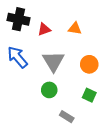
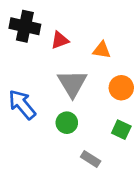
orange triangle: (75, 28) -> (102, 50), moved
blue arrow: (17, 57) -> (22, 105), moved

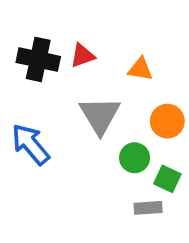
black cross: (25, 26) -> (38, 59), moved
green circle: (67, 123) -> (135, 158), moved
gray rectangle: (91, 159) -> (148, 208), moved, turned -36

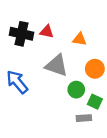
red triangle: (82, 56) -> (47, 32), turned 32
gray triangle: (100, 115) -> (57, 66), turned -40

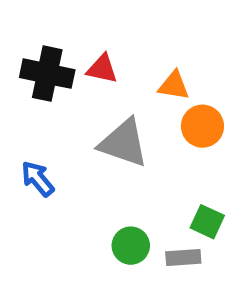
orange circle: (95, 69) -> (202, 126), moved
blue arrow: (17, 82) -> (38, 179), size x0.7
green circle: (76, 90) -> (131, 246), moved

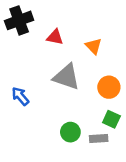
black cross: (47, 74) -> (19, 20), moved, turned -32
orange triangle: (174, 86) -> (93, 46), turned 36
orange circle: (202, 126) -> (109, 87), moved

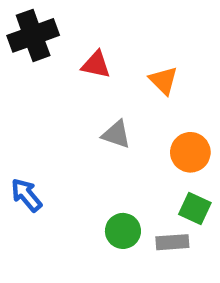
gray triangle: (67, 77) -> (116, 134), size x0.6
blue arrow: (20, 96) -> (26, 195), moved

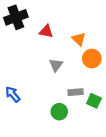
gray triangle: (116, 134) -> (56, 65), turned 48
orange circle: (190, 152) -> (92, 59), moved
gray rectangle: (172, 242) -> (76, 92), moved

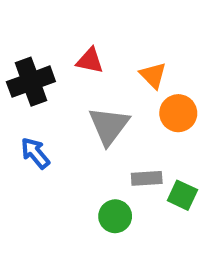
black cross: (16, 17) -> (31, 82), moved
gray triangle: (56, 65) -> (109, 126), size x1.5
blue arrow: (13, 94) -> (35, 153), moved

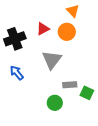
red triangle: (90, 61) -> (43, 29), turned -40
orange triangle: (153, 75) -> (73, 11), moved
orange circle: (178, 113) -> (67, 32), moved

